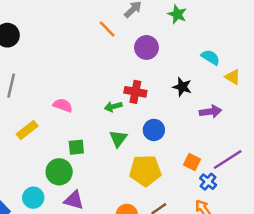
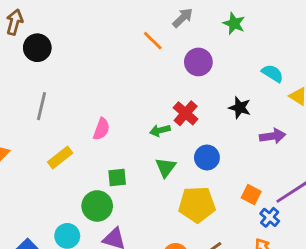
red cross: (135, 92) -> (186, 113), turned 30
pink semicircle: (63, 105) -> (101, 129), turned 90

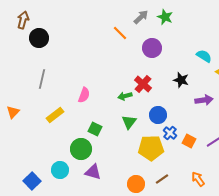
green star: (234, 23) -> (165, 17), moved
green square: (117, 177) -> (95, 129), turned 32
blue cross: (270, 217) -> (170, 133), moved

